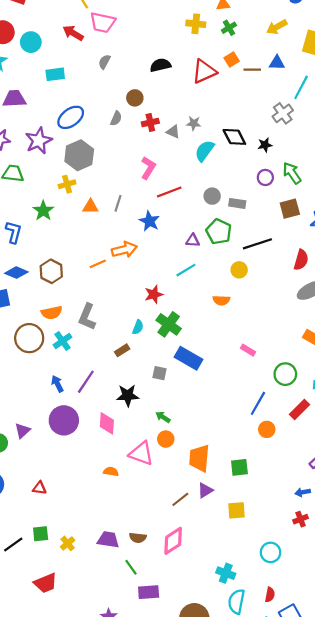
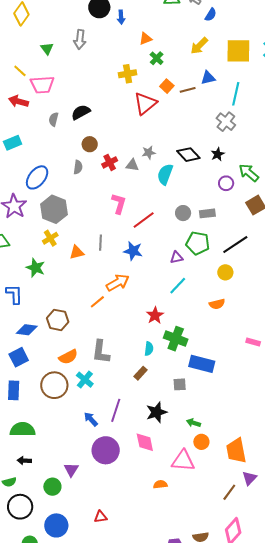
yellow cross: (196, 24) -> (128, 74), moved
black semicircle: (160, 65) -> (81, 112), moved

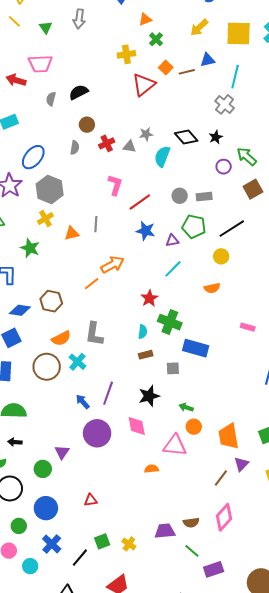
yellow line: (20, 71) -> (14, 21), moved
blue star: (133, 251) -> (146, 231), moved
brown rectangle: (140, 373) -> (146, 355), moved, turned 32

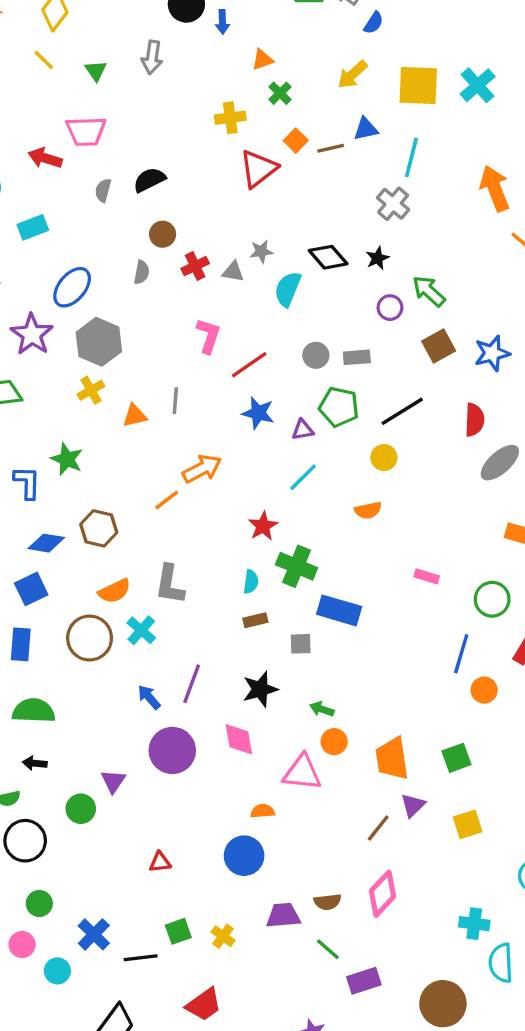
green star: (30, 248) -> (67, 459), moved
blue circle: (46, 508) -> (244, 856), moved
black line: (80, 558) -> (141, 958), turned 42

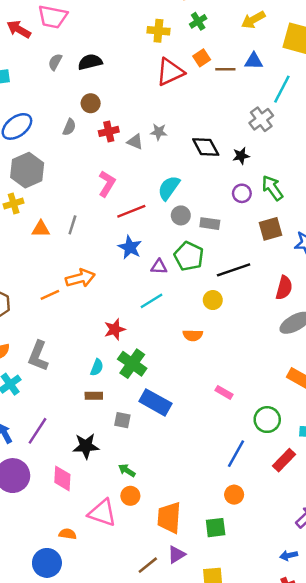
cyan semicircle: (288, 289) -> (169, 188), moved
orange circle: (484, 690) -> (234, 495), moved

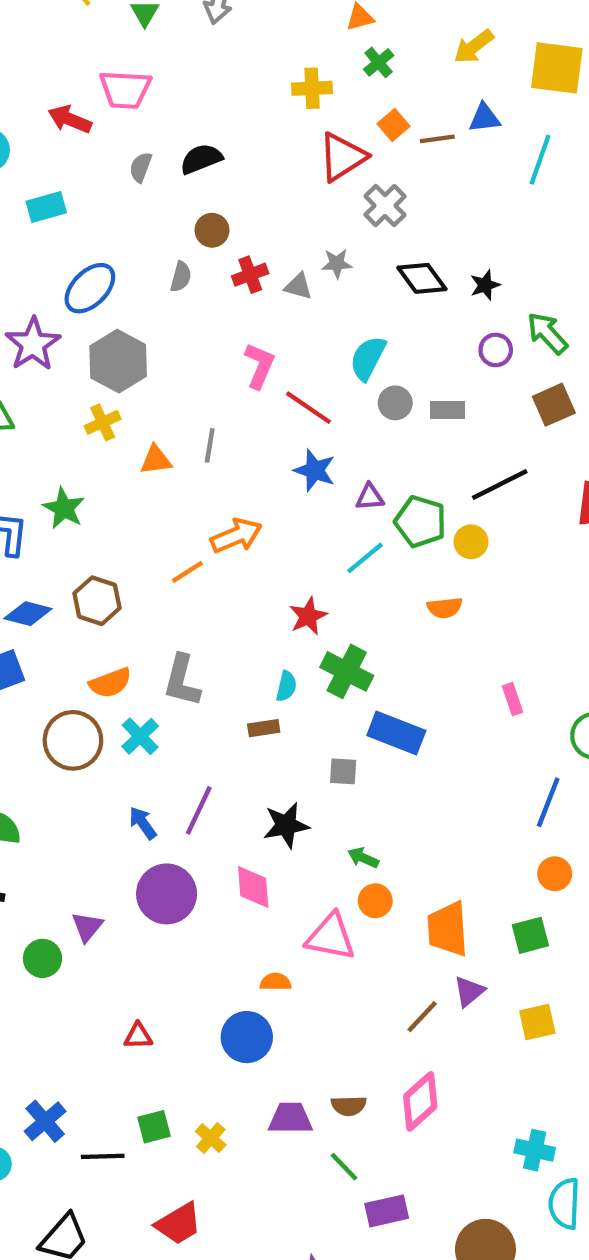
gray cross: (261, 119) -> (385, 206), moved
red line: (131, 211) -> (308, 408), turned 64
green pentagon: (189, 256) -> (420, 522), moved
pink rectangle: (224, 392) -> (513, 699), turned 49
brown rectangle: (94, 396) -> (264, 728), moved

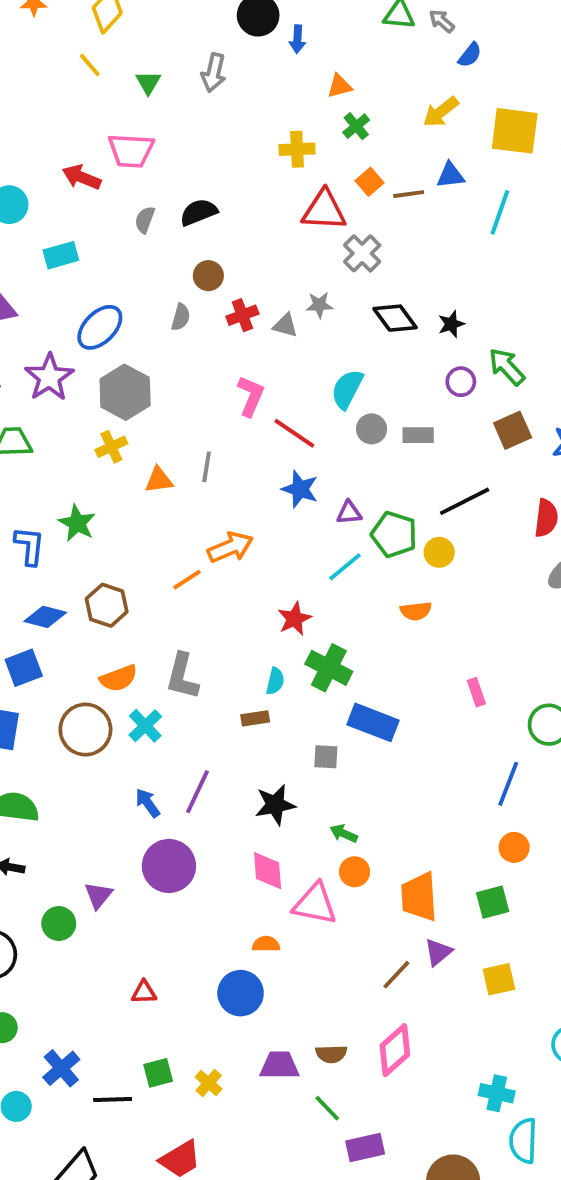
red triangle: (342, 157) -> (324, 210), turned 36
pink diamond: (253, 887) -> (268, 871), moved

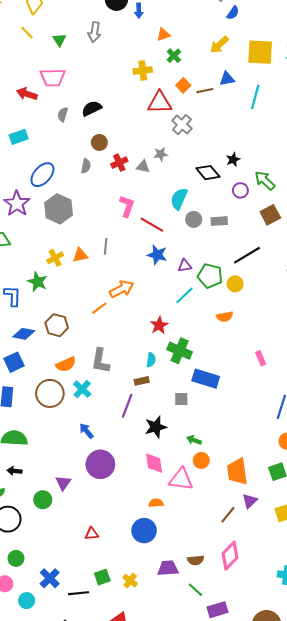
black diamond: (395, 318) -> (208, 173), moved
yellow cross: (111, 447) -> (55, 258), moved
purple line: (198, 792) -> (127, 406), moved

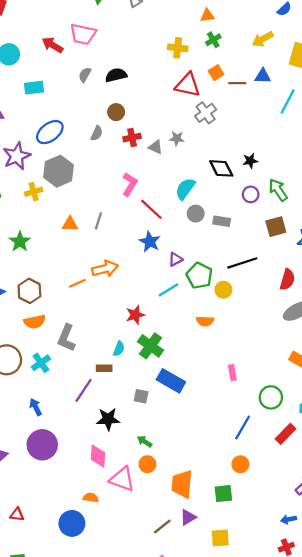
yellow cross: (55, 258) -> (34, 192), moved
purple triangle: (185, 266) -> (176, 259), turned -32
orange semicircle: (66, 364) -> (35, 322), moved

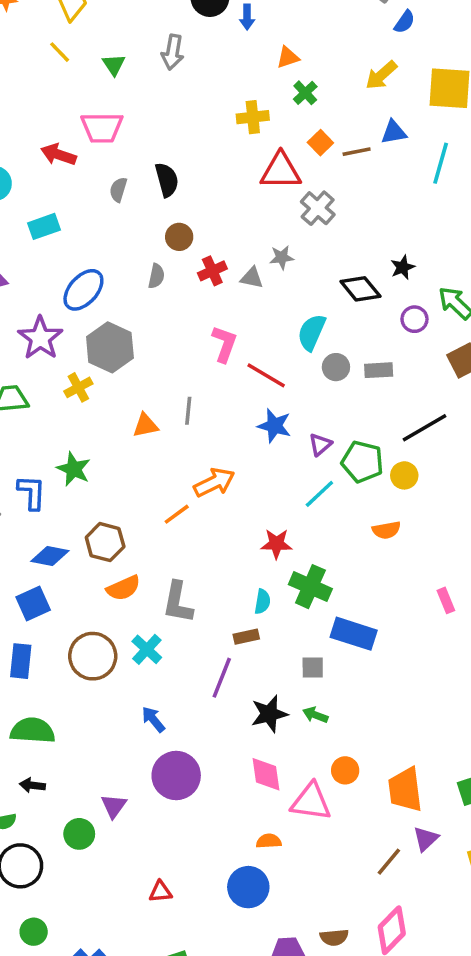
black semicircle: (116, 75) -> (167, 180), turned 100
red star: (135, 315) -> (276, 544), turned 30
green arrow: (145, 441) -> (315, 715), moved

